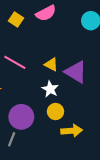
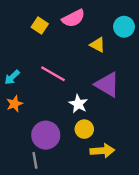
pink line: (15, 62) -> (53, 74), moved
yellow triangle: (51, 64) -> (98, 45), moved
gray line: (12, 139) -> (35, 160), turned -32

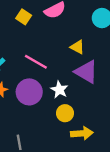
yellow triangle: (98, 45) -> (77, 47), moved
purple circle: (46, 135) -> (29, 92), moved

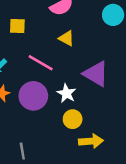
yellow square: (24, 17) -> (17, 26), moved, turned -32
yellow triangle: (77, 47) -> (66, 38), moved

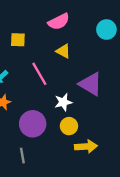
pink line: (41, 63) -> (39, 74), turned 30
white star: (66, 93) -> (63, 102), turned 30
purple circle: (33, 96) -> (33, 124), moved

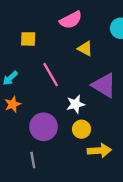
yellow triangle: (63, 51) -> (85, 48), moved

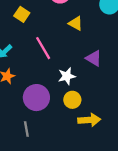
yellow square: (28, 39) -> (22, 14), turned 32
purple triangle: (104, 85) -> (94, 58), size x0.7

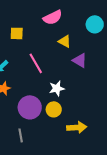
yellow square: (22, 14) -> (17, 33), turned -32
purple triangle: (94, 58) -> (80, 60), moved
yellow circle: (72, 100) -> (54, 109), moved

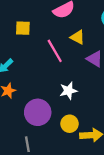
pink line: (36, 63) -> (55, 51), moved
yellow circle: (54, 109) -> (70, 124), moved

